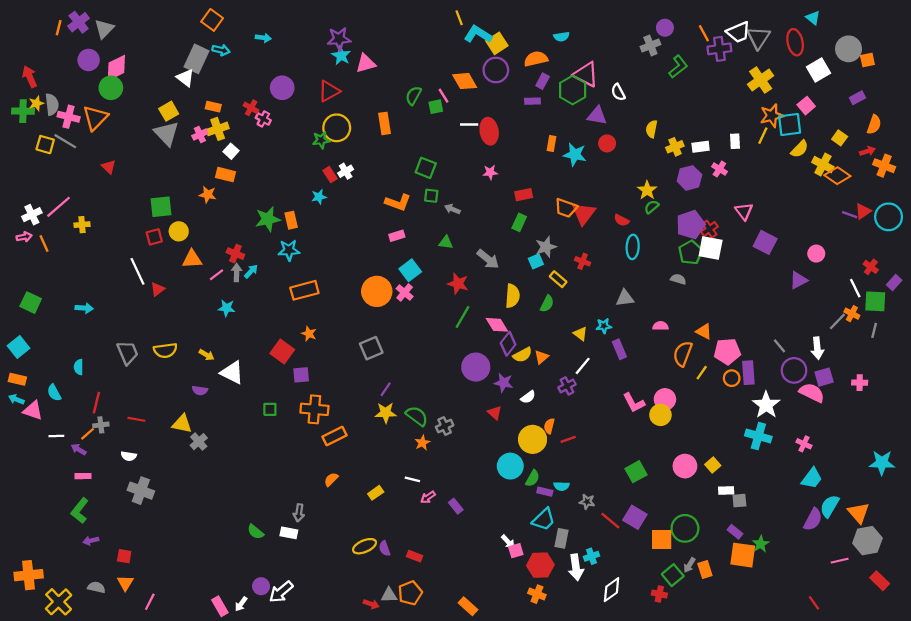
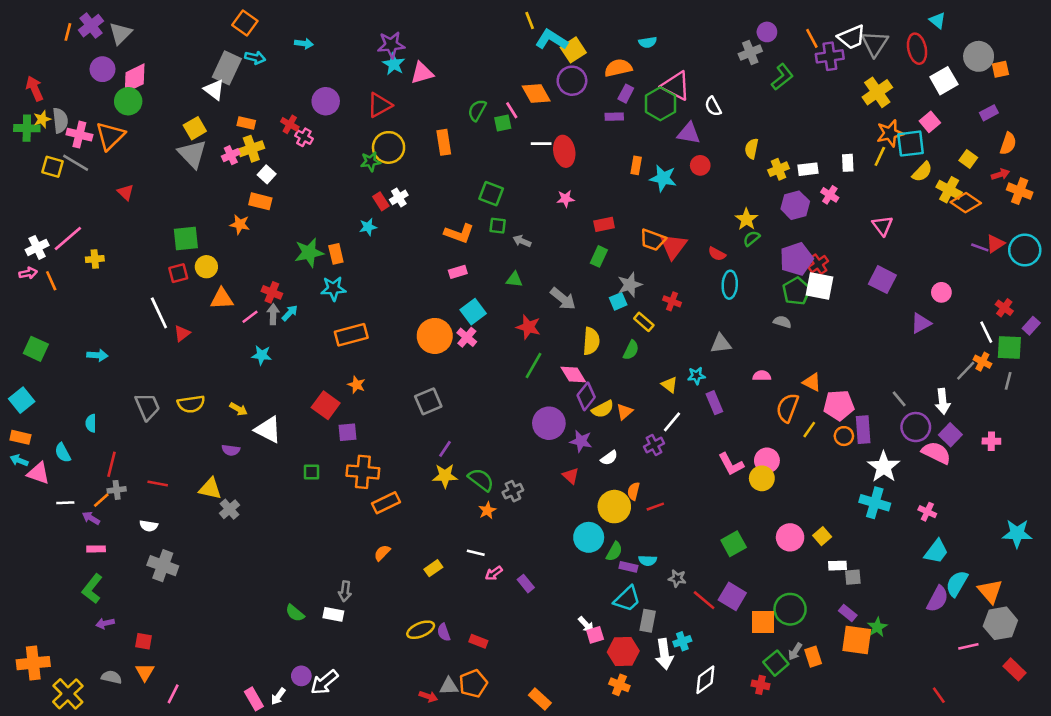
pink triangle: (744, 211) -> (882, 226), moved
purple square: (824, 377) -> (950, 435), turned -30

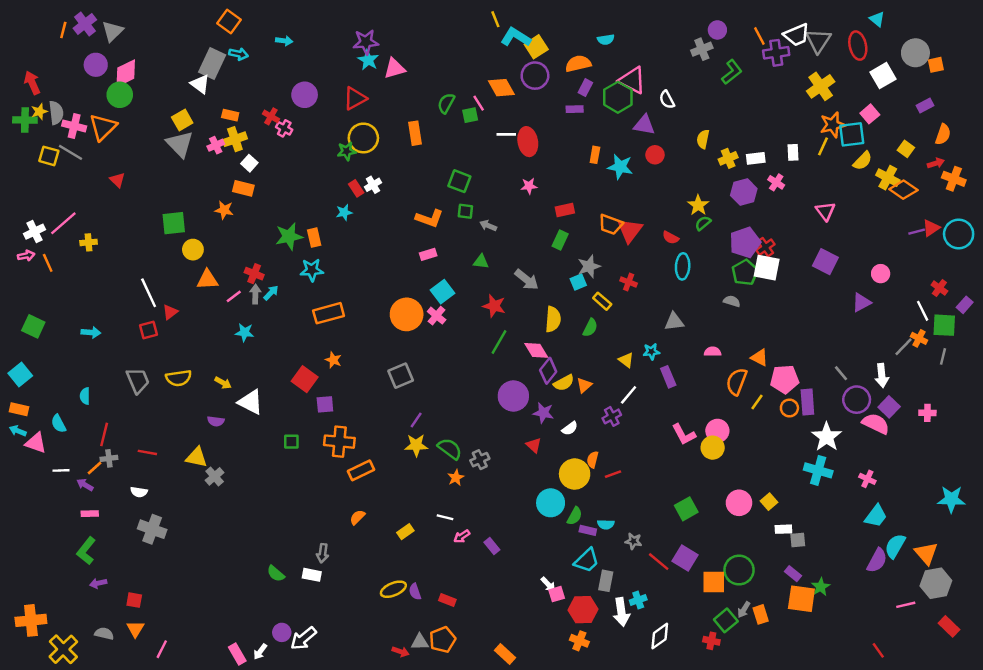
purple line: (980, 247) -> (917, 232), turned -35
red square: (178, 273) -> (149, 330), moved

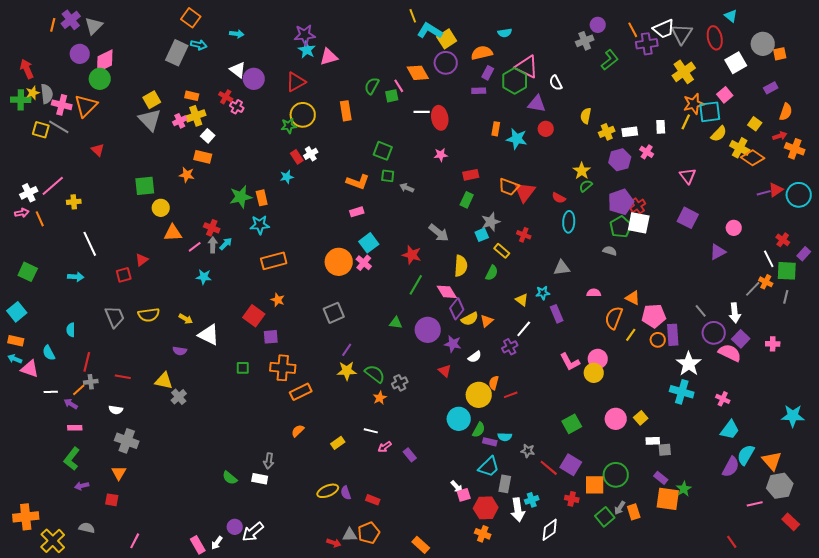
white triangle: (200, 84) -> (238, 70), moved
green triangle: (481, 262) -> (396, 323), moved
white line: (149, 293) -> (90, 244), moved
orange triangle: (135, 629) -> (119, 473), moved
red cross: (711, 641) -> (572, 499), moved

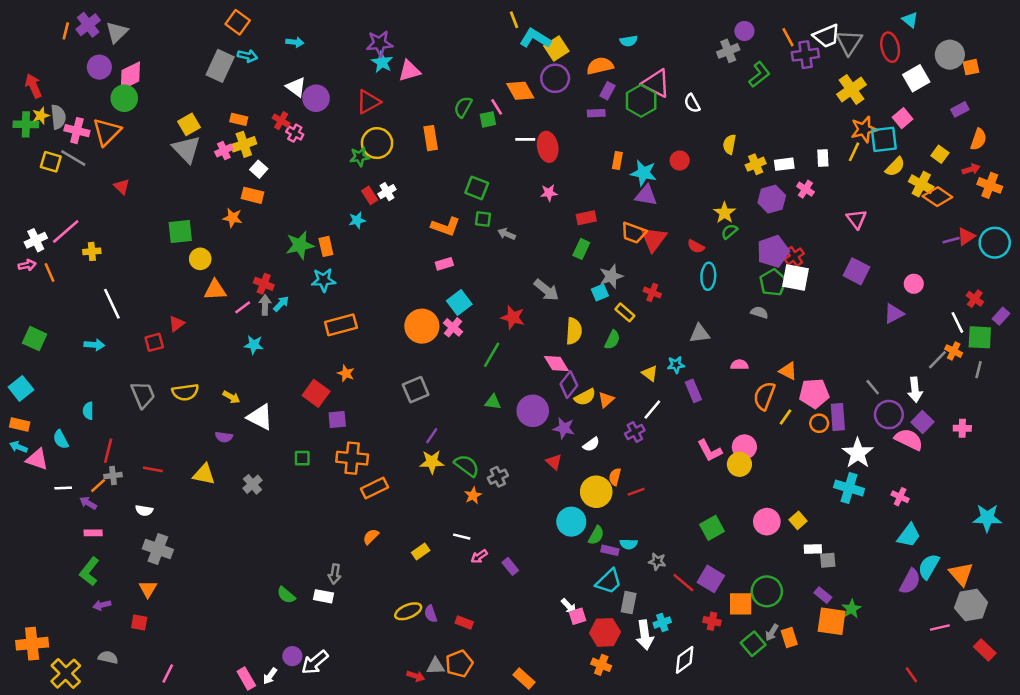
purple triangle: (537, 104) -> (646, 195), moved
green line: (416, 285) -> (492, 355), moved
gray cross: (179, 397) -> (253, 484), moved

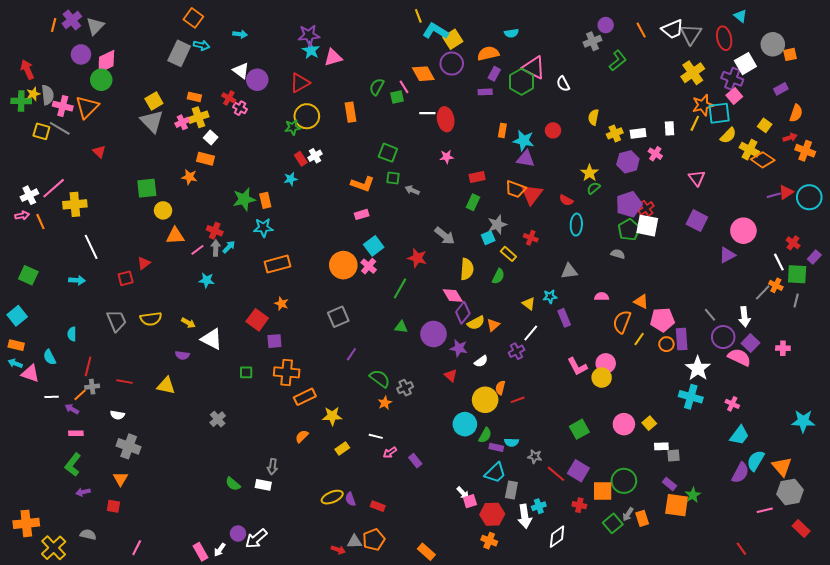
purple cross: (805, 55) -> (732, 79), moved, turned 30
yellow cross: (92, 251) -> (75, 204), size x1.6
pink circle: (914, 284) -> (743, 231), size x1.6
yellow star: (432, 462) -> (332, 416), moved
gray cross: (253, 484) -> (218, 419), moved

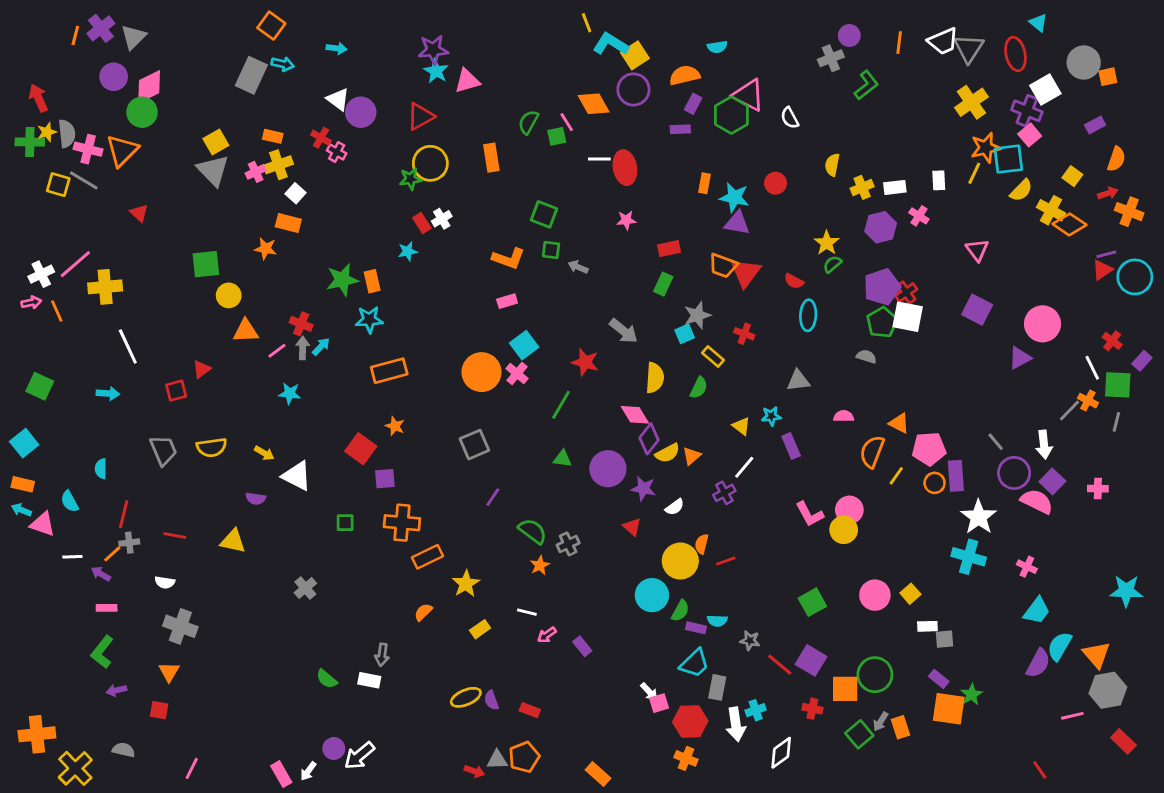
orange line: (641, 30) -> (899, 43), turned 35
purple line: (774, 195) -> (1106, 254), moved
yellow star: (332, 416) -> (466, 584), turned -30

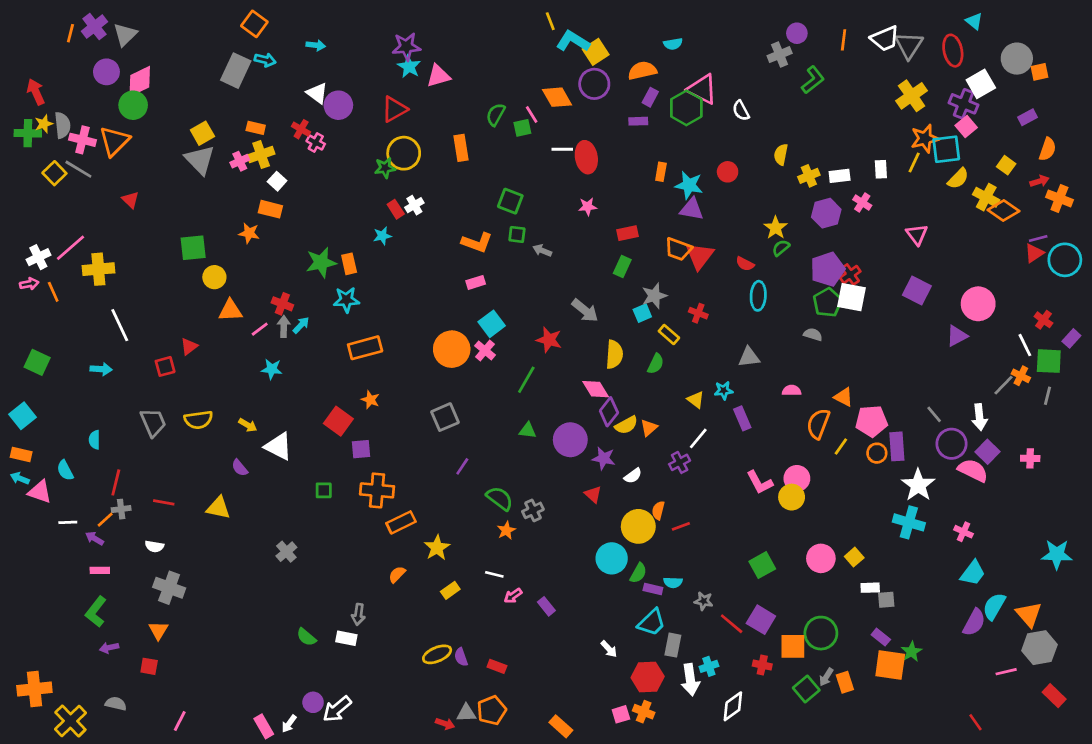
yellow square: (58, 185) -> (54, 173), turned 30
purple semicircle: (256, 499) -> (240, 468), turned 42
pink square: (659, 703) -> (621, 714), moved

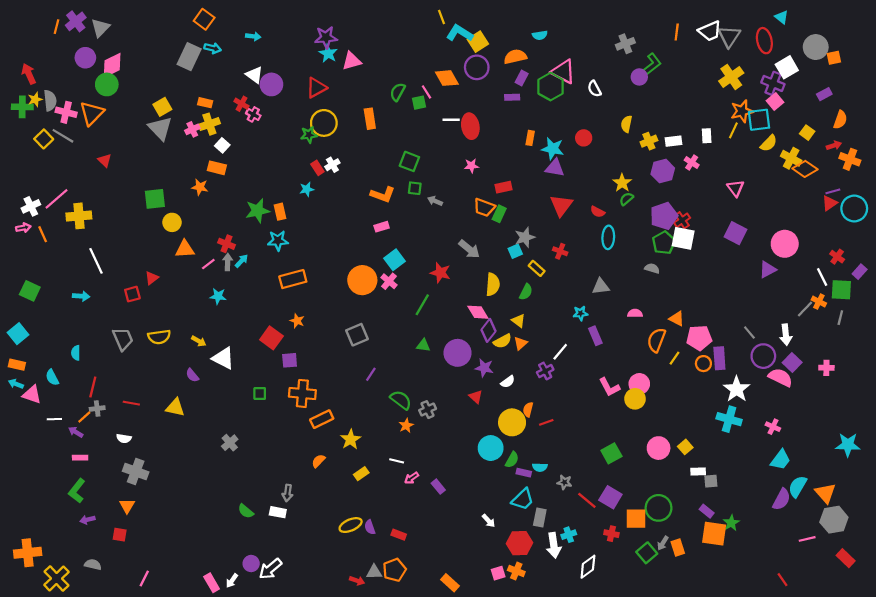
purple circle: (797, 33) -> (639, 77), moved
orange trapezoid: (678, 249) -> (484, 207), moved
yellow triangle: (696, 400) -> (518, 321), moved

